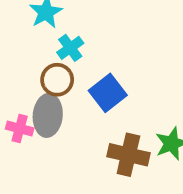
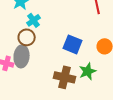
blue square: (108, 93) -> (73, 44), moved, turned -30

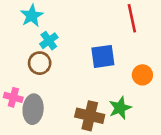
blue square: (73, 44) -> (103, 56), moved, turned -30
gray ellipse: (22, 56) -> (33, 109), moved

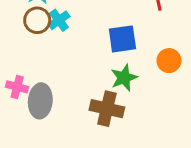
brown circle: (40, 63) -> (37, 20), moved
green star: (120, 108) -> (124, 78), moved

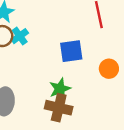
green star: (124, 78) -> (60, 89), moved

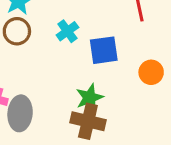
cyan cross: (20, 36) -> (67, 31), moved

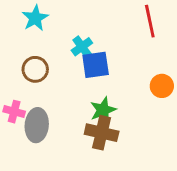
brown circle: (17, 31) -> (35, 69), moved
blue square: (104, 50) -> (96, 65), moved

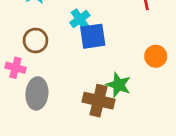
green star: (103, 110) -> (119, 85), moved, turned -30
pink cross: (14, 112) -> (15, 68), moved

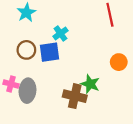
blue square: (93, 36) -> (49, 52), moved
pink cross: (15, 68) -> (11, 84), moved

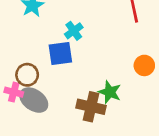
brown circle: (26, 50) -> (27, 75), moved
gray ellipse: (28, 91) -> (34, 100), turned -60

